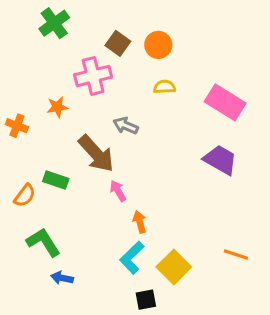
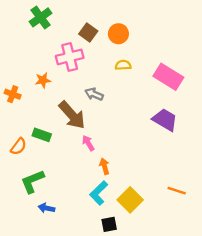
green L-shape: (43, 242) -> (32, 181), turned -80

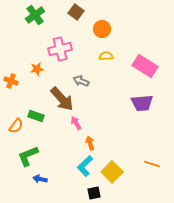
brown square: (88, 33) -> (76, 12), moved
purple trapezoid: (165, 120) -> (142, 103), turned 145

